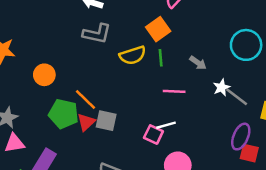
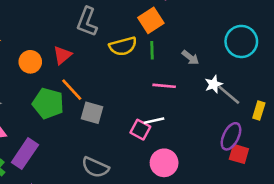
gray L-shape: (97, 34) -> (87, 22), turned 96
red triangle: (86, 122) -> (62, 55), moved

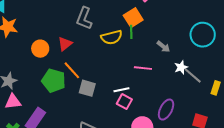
green line: (152, 50) -> (131, 32), moved
white line: (154, 121) -> (121, 90), moved
purple ellipse: (231, 136) -> (166, 110), moved

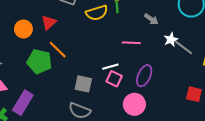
gray square: (87, 88) -> (83, 84), moved
purple ellipse: (166, 110) -> (144, 76), moved

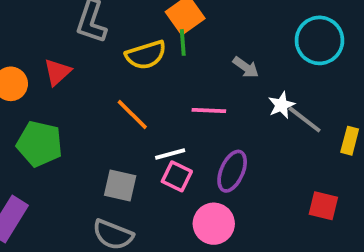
orange line: (58, 50) -> (132, 115), moved

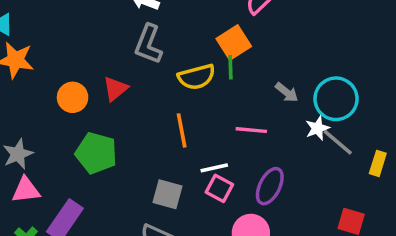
cyan circle: (319, 40) -> (336, 99), moved
orange line: (132, 115) -> (182, 130), turned 32

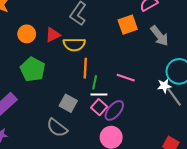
green line: (231, 67) -> (95, 82), moved
yellow semicircle: (196, 77) -> (74, 44), moved
gray arrow: (287, 92) -> (160, 36), moved, size x1.5
purple ellipse: (270, 186) -> (114, 110), moved

